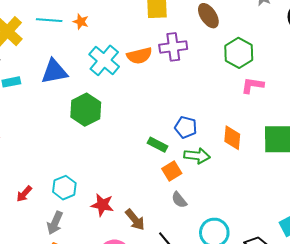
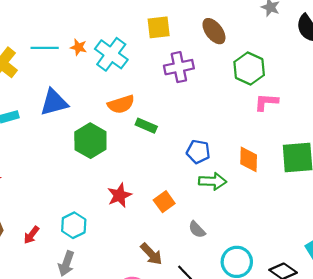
orange semicircle: (139, 56) -> (121, 104), moved
cyan cross: (104, 60) -> (111, 54), moved
green rectangle: (158, 145) -> (146, 126), moved
orange square: (172, 171) -> (164, 202), moved
red star: (102, 205) -> (119, 195), moved, turned -30

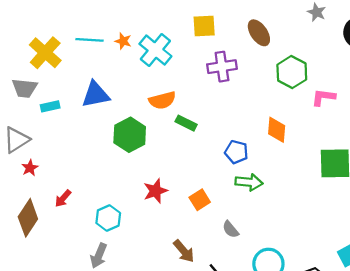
pink L-shape: (266, 102) -> (323, 97), moved
orange diamond: (249, 159) -> (277, 130), moved
red arrow: (31, 235) -> (63, 198), moved

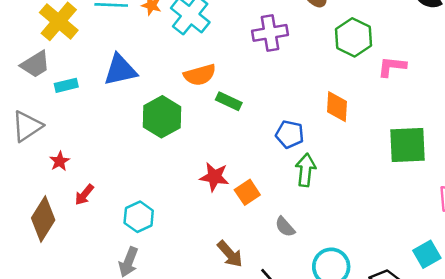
gray trapezoid: (25, 88) -> (35, 64), turned -36
red star: (30, 168) -> (60, 161), moved
green arrow: (249, 182) -> (306, 170), turned -88
red star: (155, 191) -> (214, 177), moved, turned 30

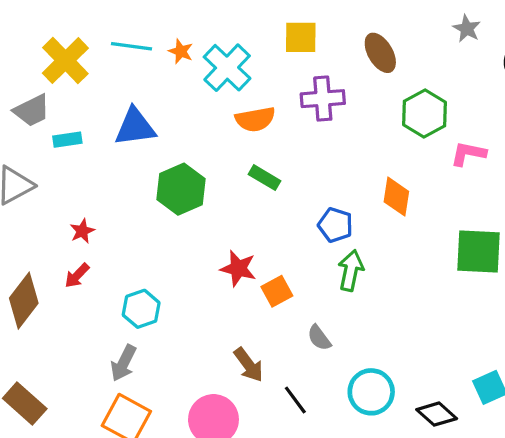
orange semicircle: (200, 75) -> (255, 119), moved
red star: (60, 161) -> (82, 231), moved

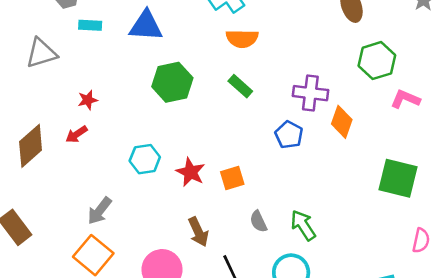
purple cross: (323, 99) -> (310, 93), moved
red star: (238, 268) -> (191, 172), moved
green arrow: (351, 270) -> (303, 225), moved, turned -56
cyan hexagon: (141, 309) -> (145, 159), moved

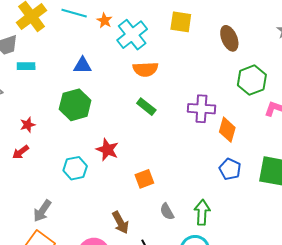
blue triangle: (146, 26) -> (82, 65), moved, size x0.7
green hexagon: (172, 82) -> (75, 105), moved
blue pentagon: (289, 135) -> (230, 169), moved
red star: (191, 172) -> (107, 150), moved
green arrow: (303, 225) -> (202, 212), turned 40

